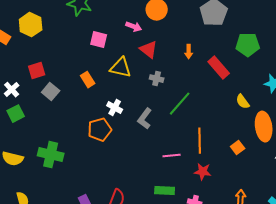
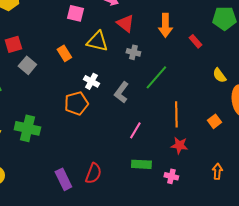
orange arrow: (189, 52) -> (165, 25), size x1.6
red rectangle: (219, 68) -> (195, 41), size x0.6
pink line: (172, 156) -> (135, 130), moved, turned -54

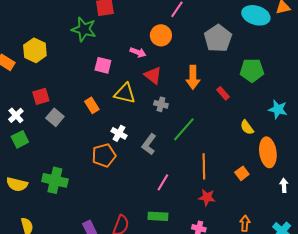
green rectangle: (141, 164) -> (158, 216), moved

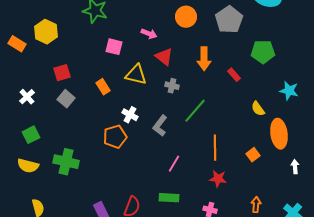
orange circle: (161, 35) -> (186, 17), moved
red square: (41, 96) -> (62, 73), moved
green square: (20, 139) -> (31, 135), moved

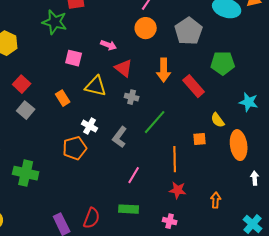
red square: (62, 73) -> (22, 84), turned -30
red rectangle: (234, 75) -> (194, 86), size x1.6
orange square: (253, 155) -> (200, 139), moved, turned 32
orange arrow: (256, 205) -> (216, 200), moved

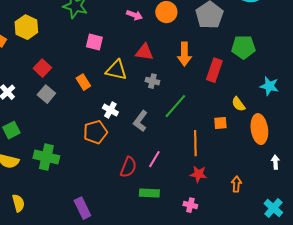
pink arrow: (109, 45) -> (134, 15), moved
red triangle: (124, 68) -> (144, 52), turned -30
red rectangle: (194, 86) -> (214, 70), turned 60
red semicircle: (92, 218) -> (128, 167), moved

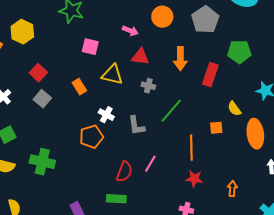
pink arrow: (134, 15) -> (130, 31), moved
gray L-shape: (140, 121) -> (136, 126), turned -45
green rectangle: (149, 193) -> (116, 199), moved

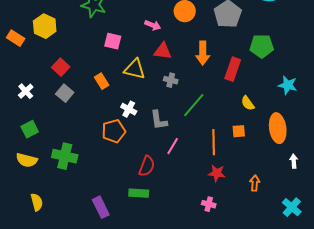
yellow semicircle: (234, 109) -> (248, 103), moved
orange square: (216, 128) -> (239, 131), moved
pink line: (150, 164) -> (173, 146), moved

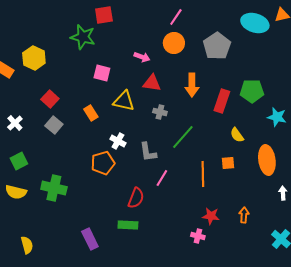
green pentagon: (262, 46) -> (252, 91), moved
red star: (217, 173) -> (211, 216), moved
yellow semicircle: (37, 202) -> (27, 245), moved

